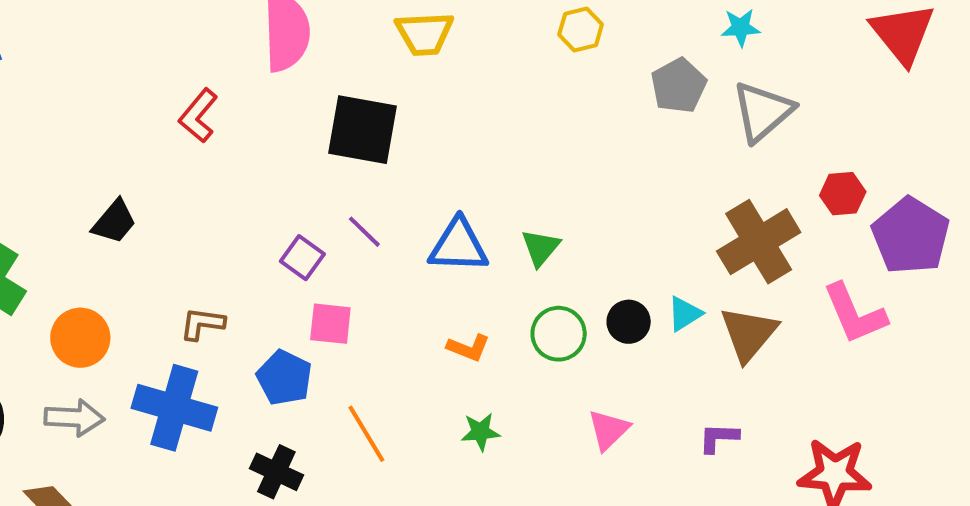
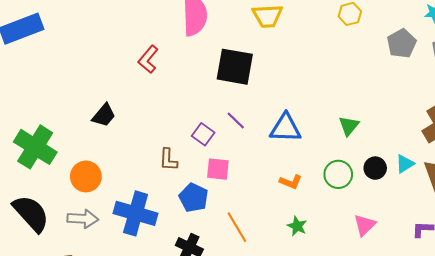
green triangle: (541, 248) -> (349, 126), moved
brown L-shape: (202, 324) -> (168, 160), moved, turned -95
green star: (480, 432) -> (297, 226), turned 30

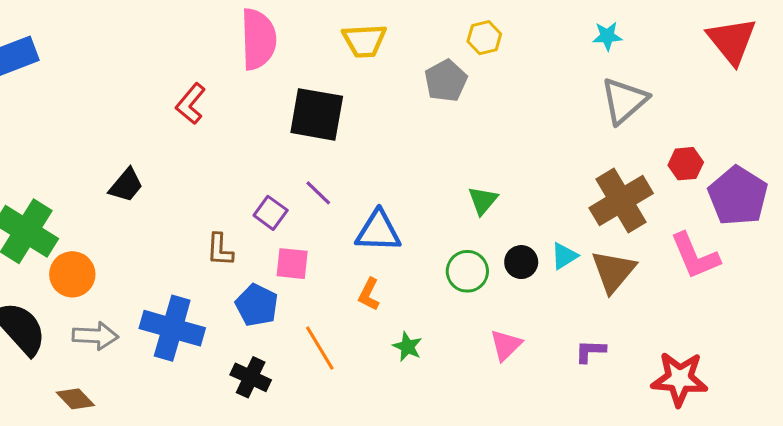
gray pentagon: (402, 43) -> (446, 81), moved
blue triangle: (285, 128) -> (378, 231), moved
orange circle: (86, 176) -> (72, 274), moved
orange L-shape: (291, 182) -> (369, 294), moved, turned 95

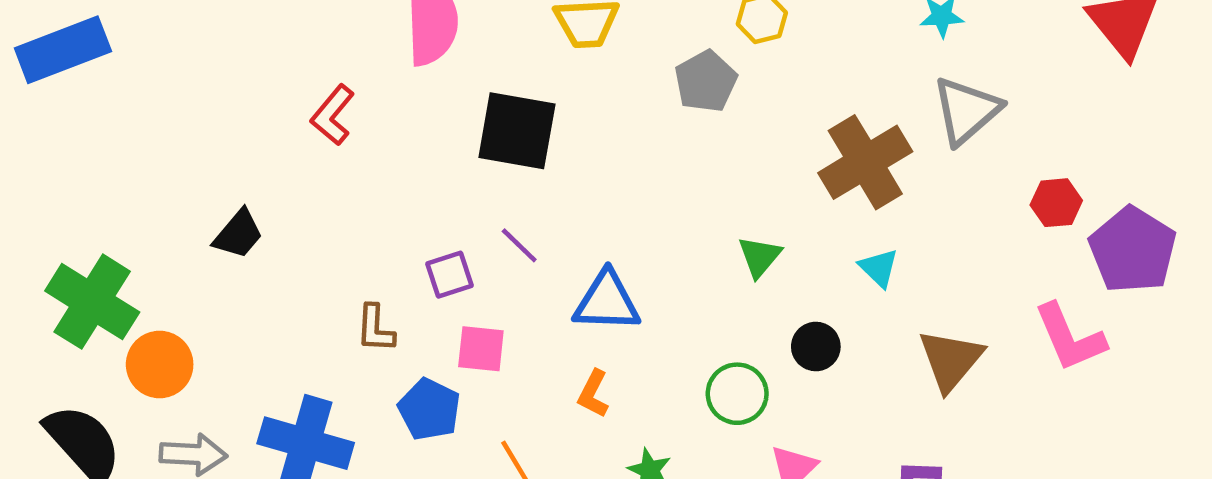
brown cross: (621, 201) -> (865, 162), moved
purple square: (271, 213) -> (449, 275), turned 36
cyan triangle: (564, 256) -> (879, 268), moved, turned -44
green circle: (467, 271) -> (737, 394), moved

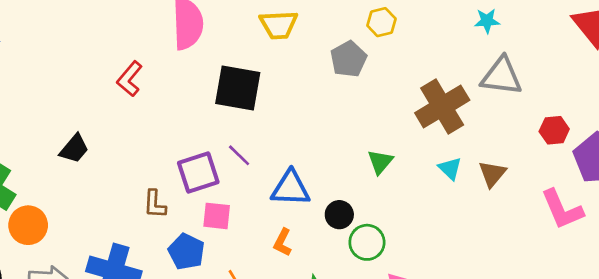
gray triangle: (966, 111) -> (501, 76), turned 48
purple square: (449, 275) -> (198, 172), size x1.5
black circle: (816, 346) -> (339, 215), moved
brown triangle: (951, 360) -> (492, 174), moved, size x0.7

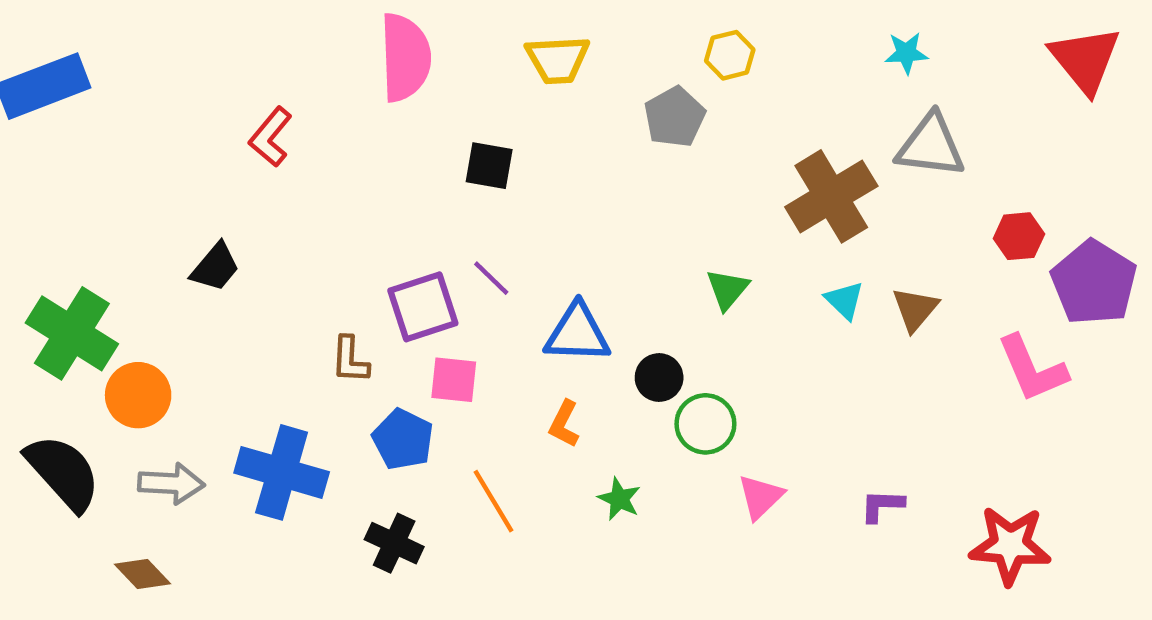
red L-shape: (130, 79) -> (271, 137), moved
black square: (238, 88) -> (489, 166), size x0.6

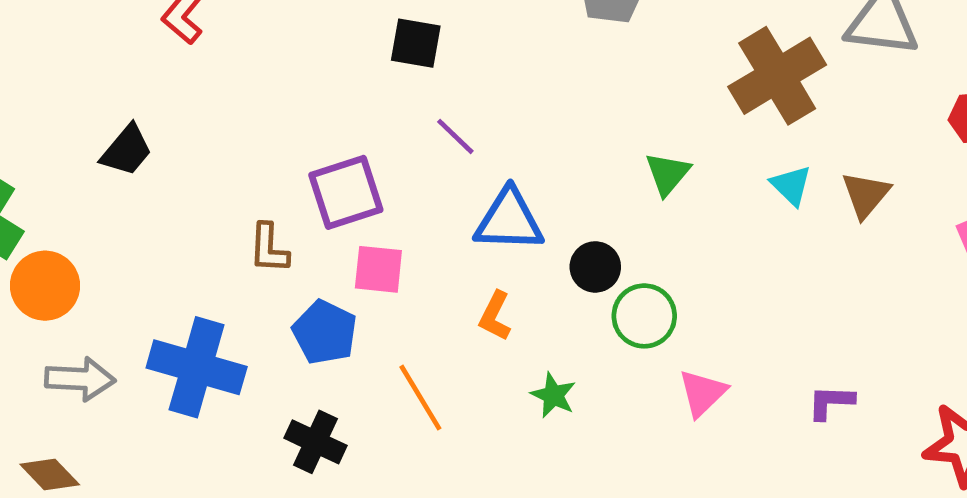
purple line: (491, 278) -> (455, 136), moved

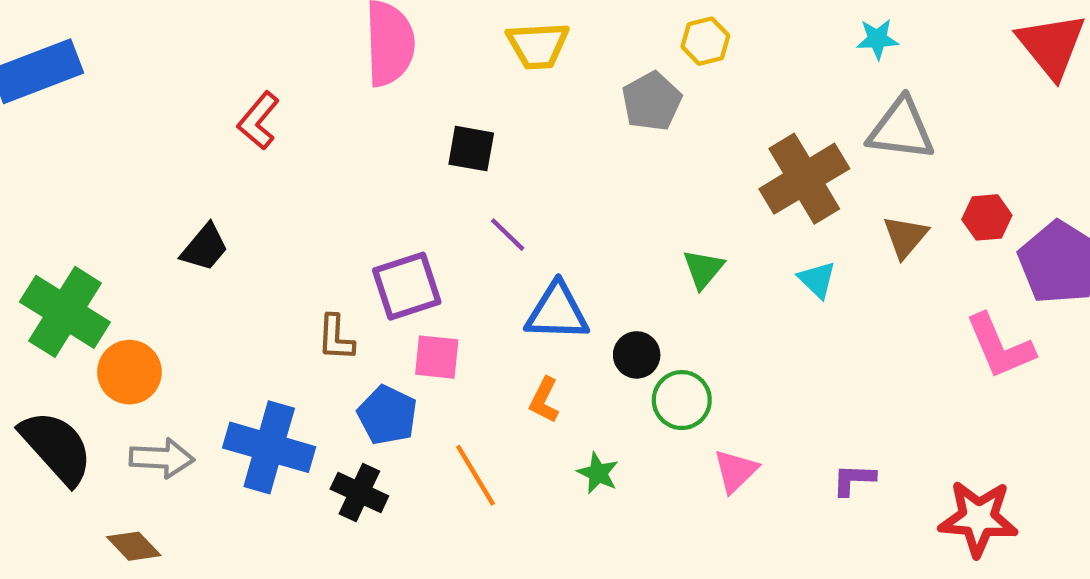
brown triangle: (866, 195) -> (905, 237), moved
black cross: (315, 442) -> (359, 492), moved

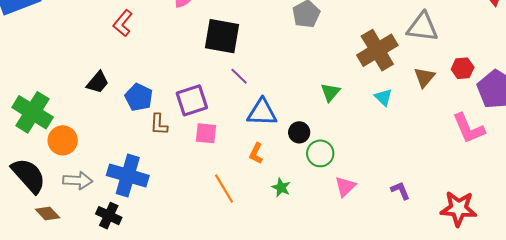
black square: (471, 149) -> (222, 36), size x1.6
blue pentagon: (387, 415) -> (139, 97), moved
purple L-shape: (854, 480) -> (400, 191), turned 65
black cross: (359, 492) -> (109, 216), moved
brown diamond: (134, 546) -> (48, 214), moved

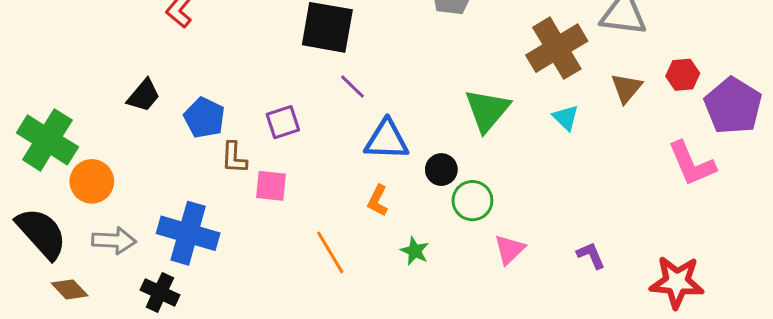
green triangle: (330, 92) -> (487, 110), size x1.6
purple square: (192, 100) -> (283, 122), size x0.7
pink square: (206, 133) -> (271, 186), moved

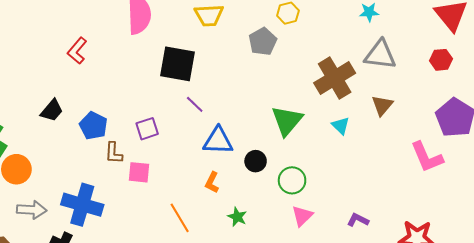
red hexagon: (683, 75) -> (441, 60), moved
green circle: (472, 201) -> (292, 180), moved
purple L-shape: (591, 255) -> (358, 220), turned -40

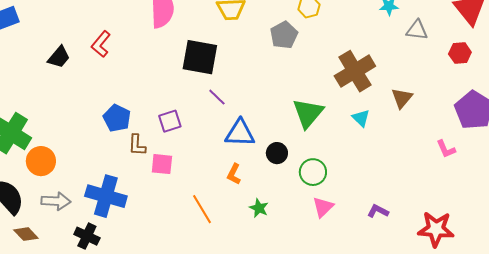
gray triangle: (380, 55) -> (417, 30), moved, size x0.7
black trapezoid: (52, 110) -> (59, 57), moved
pink L-shape: (427, 157) -> (446, 149), size x0.6

